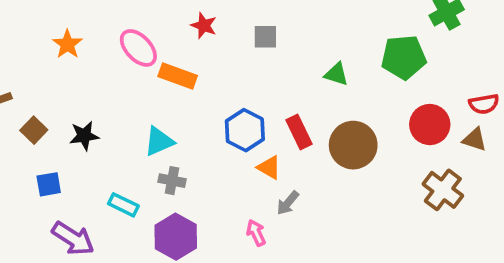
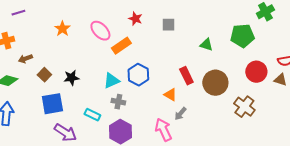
orange rectangle: (178, 76) -> (121, 46), turned -54
blue hexagon: (245, 130) -> (138, 75), moved
blue square: (49, 184) -> (52, 104), size x1.6
brown cross: (443, 190) -> (244, 107), moved
pink arrow: (256, 233) -> (163, 130), size x1.6

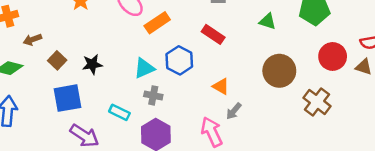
red rectangle: (186, 76) -> (213, 34), moved, turned -30

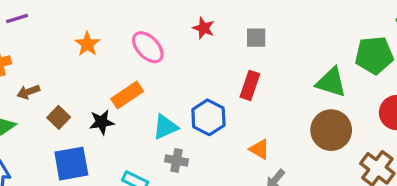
green triangle: (268, 21) -> (331, 82), moved, size x1.5
orange rectangle: (157, 23) -> (127, 95), moved
red rectangle: (213, 34) -> (250, 85), turned 75

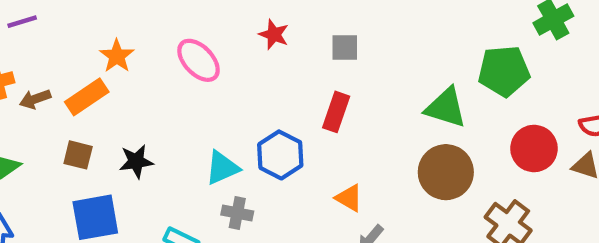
brown arrow: (28, 92) -> (35, 99), moved
orange rectangle: (127, 95) -> (87, 97), moved
brown square: (59, 117) -> (78, 155), turned -30

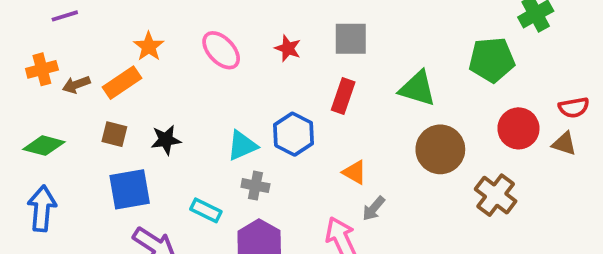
red star: (274, 35) -> (288, 48), moved
gray square: (345, 47) -> (351, 39), size x1.4
green triangle: (446, 108) -> (417, 88), moved

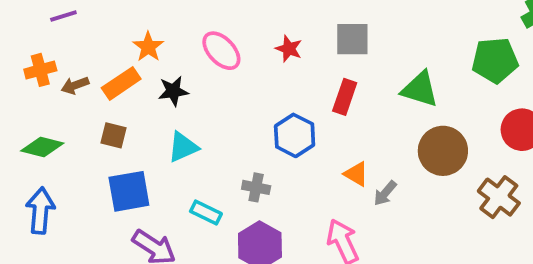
black star: (166, 140) -> (173, 91), moved
cyan triangle: (242, 146) -> (183, 147), moved
gray arrow: (374, 208) -> (385, 193), moved

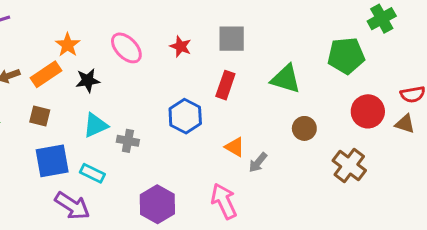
brown circle: (443, 151) -> (304, 128), size x0.6
gray cross: (256, 187) -> (128, 141), moved
cyan rectangle: (206, 212) -> (92, 173), moved

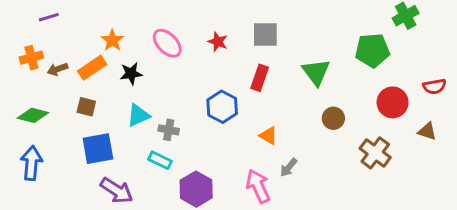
green triangle: (286, 79) -> (316, 72), turned 36
brown triangle: (405, 124) -> (427, 131), moved
gray arrow: (258, 162) -> (289, 167), moved
cyan rectangle: (92, 173) -> (160, 160), moved

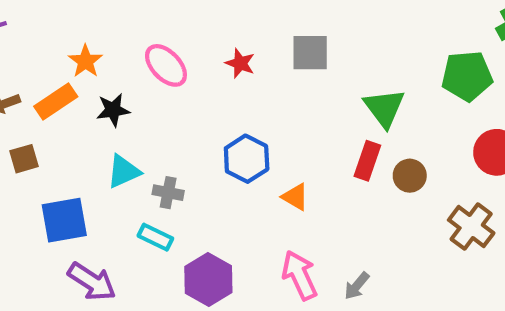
red rectangle: (260, 78) -> (367, 161), moved
brown square: (86, 107) -> (24, 159), moved, turned -30
orange triangle: (268, 136) -> (295, 197), moved
gray arrow: (289, 167) -> (357, 286), moved

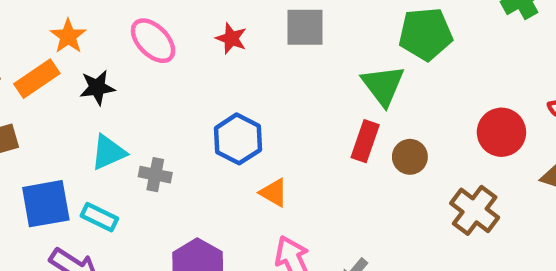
green pentagon: (467, 76) -> (426, 34), moved
orange triangle: (295, 197) -> (274, 193), moved
cyan rectangle: (155, 237) -> (99, 217), moved

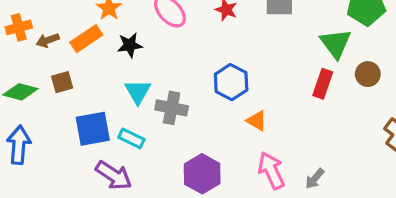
cyan triangle: (108, 152) -> (138, 92), turned -36
brown circle: (410, 157) -> (368, 74), moved
gray cross: (155, 175) -> (172, 108), size x1.4

